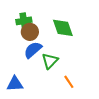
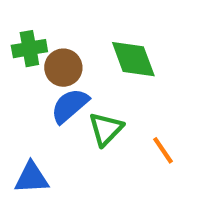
green cross: (24, 21) -> (29, 49), moved
orange line: (69, 82) -> (163, 150), moved

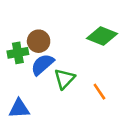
green cross: (29, 49) -> (18, 53), moved
green diamond: (133, 59) -> (102, 36), moved, turned -48

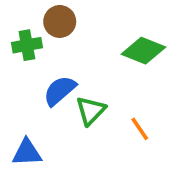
brown circle: (39, 41) -> (60, 21), moved
green cross: (18, 53) -> (27, 45), moved

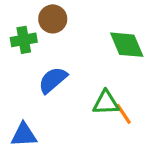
green diamond: (143, 51) -> (127, 45), turned 45
green triangle: (91, 111) -> (106, 103), moved, turned 44

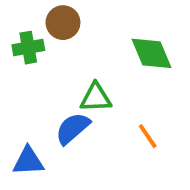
blue semicircle: (53, 80) -> (73, 128), moved
green triangle: (106, 103) -> (96, 98), moved

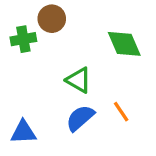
green triangle: (96, 98) -> (79, 80), turned 32
blue semicircle: (73, 128) -> (80, 118), moved

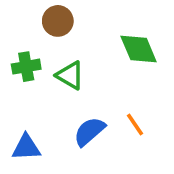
green cross: (23, 39) -> (26, 67), moved
green triangle: (79, 80) -> (70, 75), moved

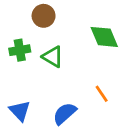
blue semicircle: (89, 132) -> (65, 113), moved
blue triangle: (26, 147) -> (20, 111), turned 50

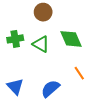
brown circle: (44, 16) -> (43, 12), moved
green diamond: (104, 37) -> (71, 39), moved

